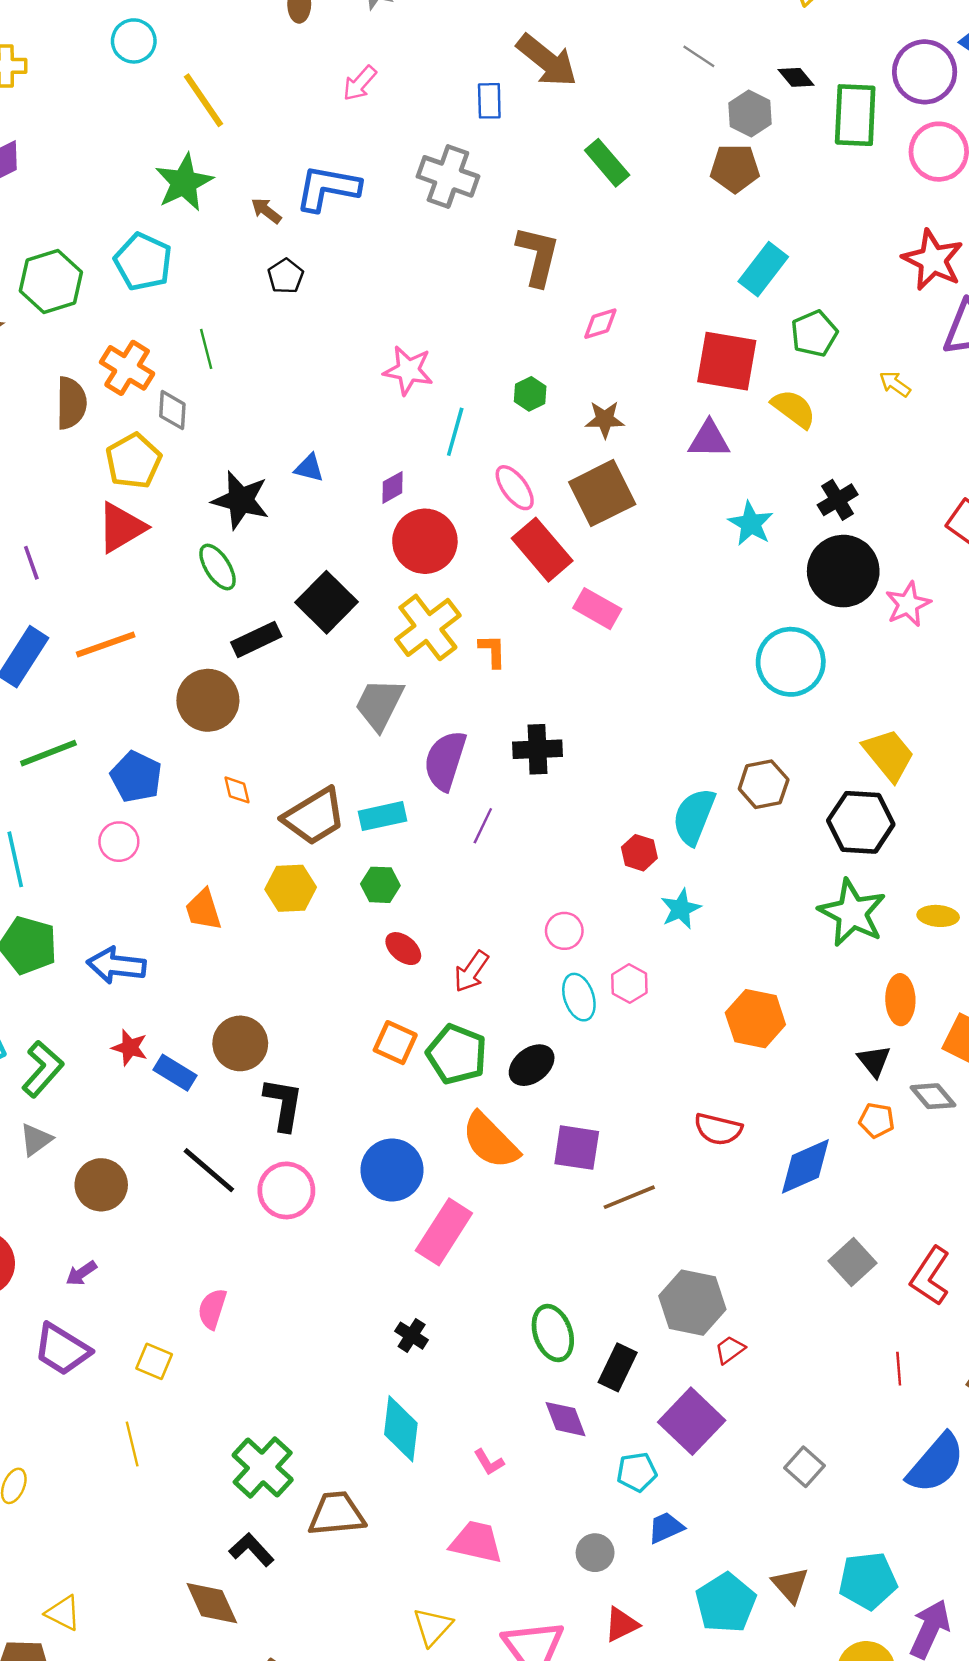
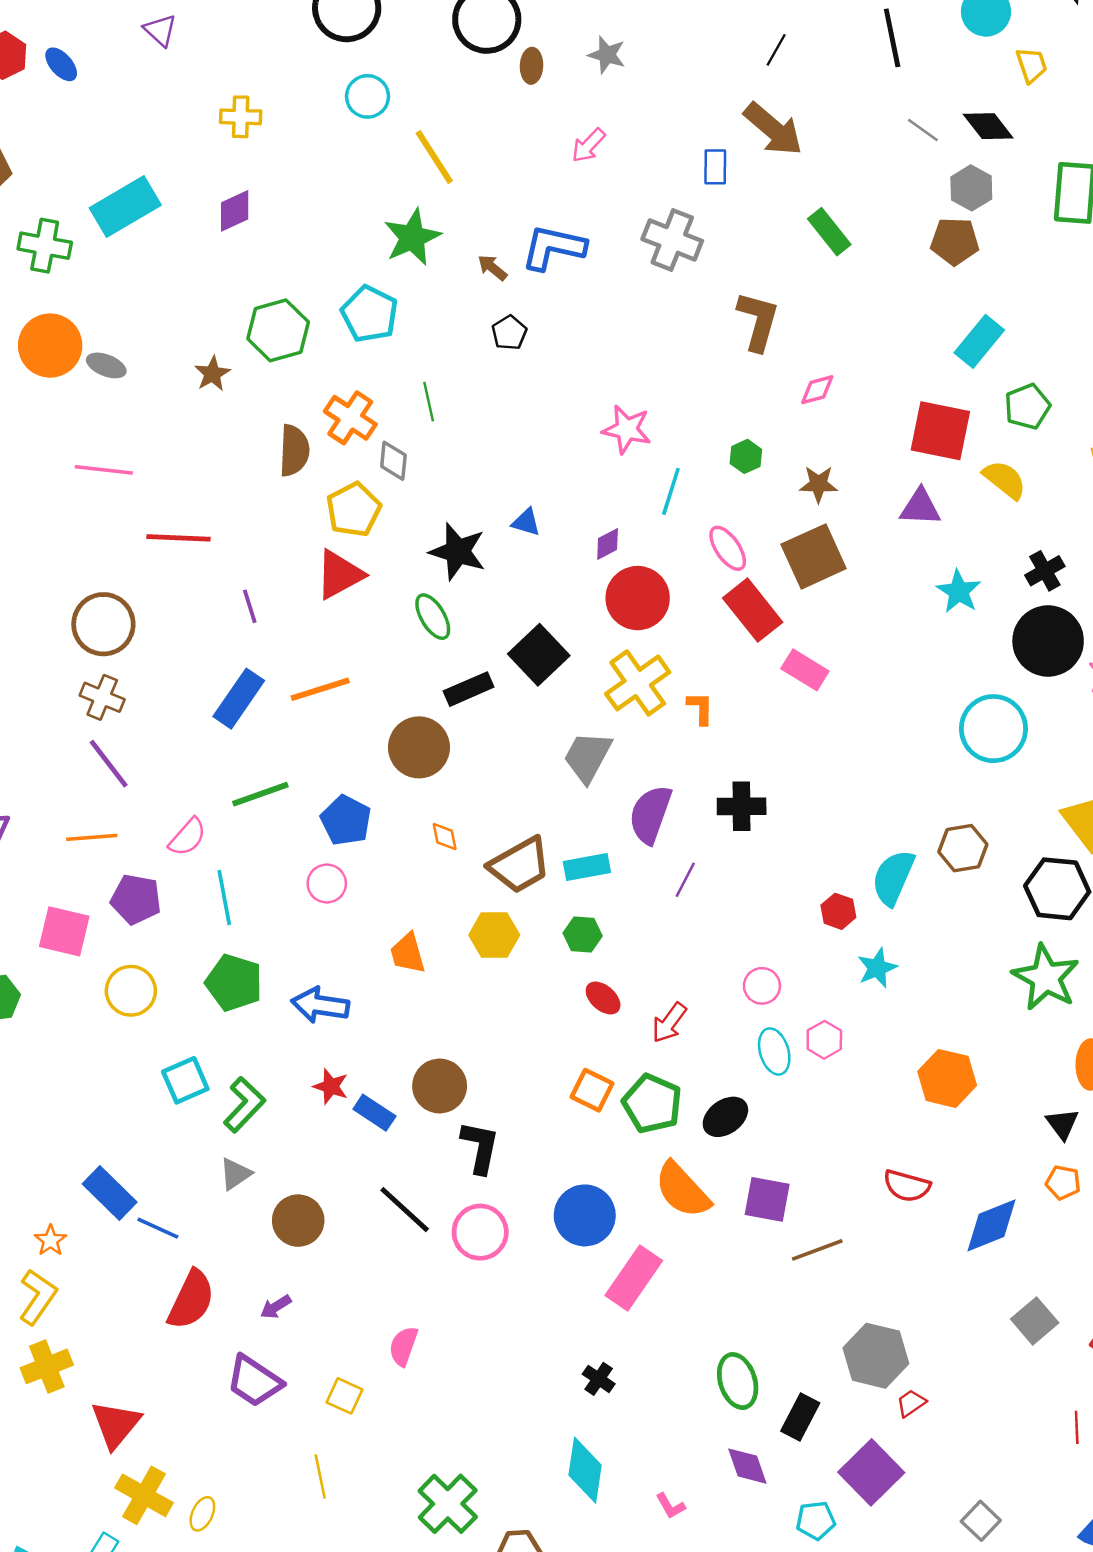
black diamond: (796, 77) -> (988, 126), moved, size x1.4

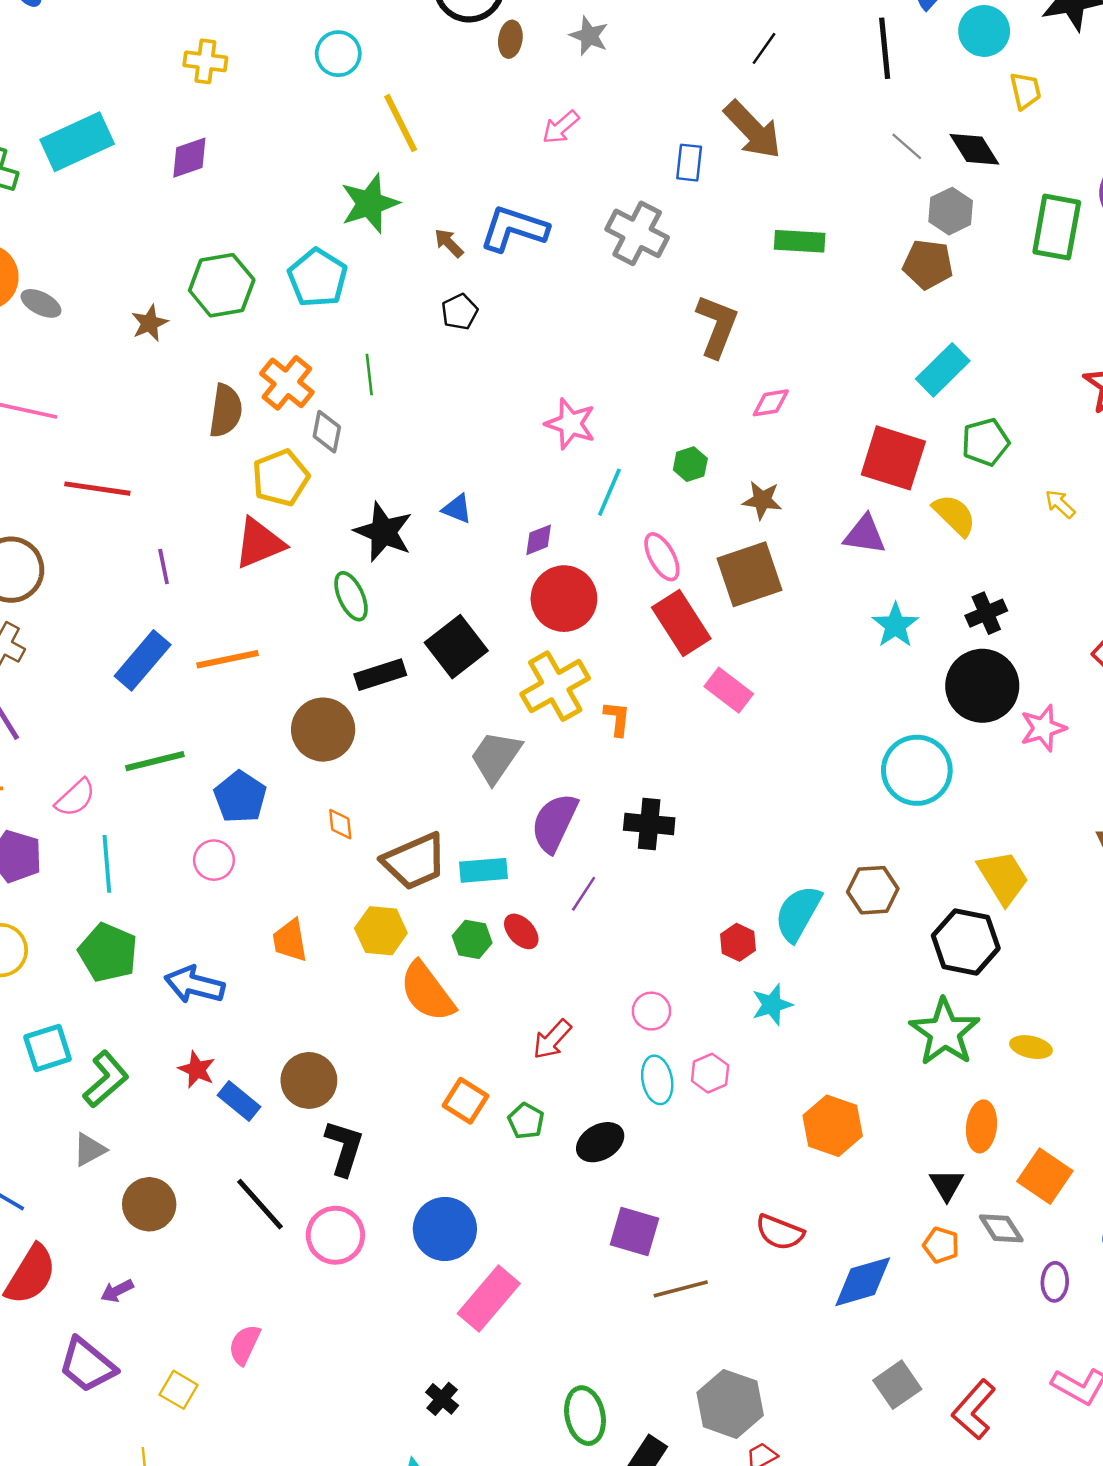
green rectangle: (829, 232) -> (800, 241), turned -54
red ellipse: (603, 998) -> (521, 931), moved
green pentagon: (652, 1104) -> (526, 1121), size x0.6
orange semicircle: (682, 1190) -> (427, 992), moved

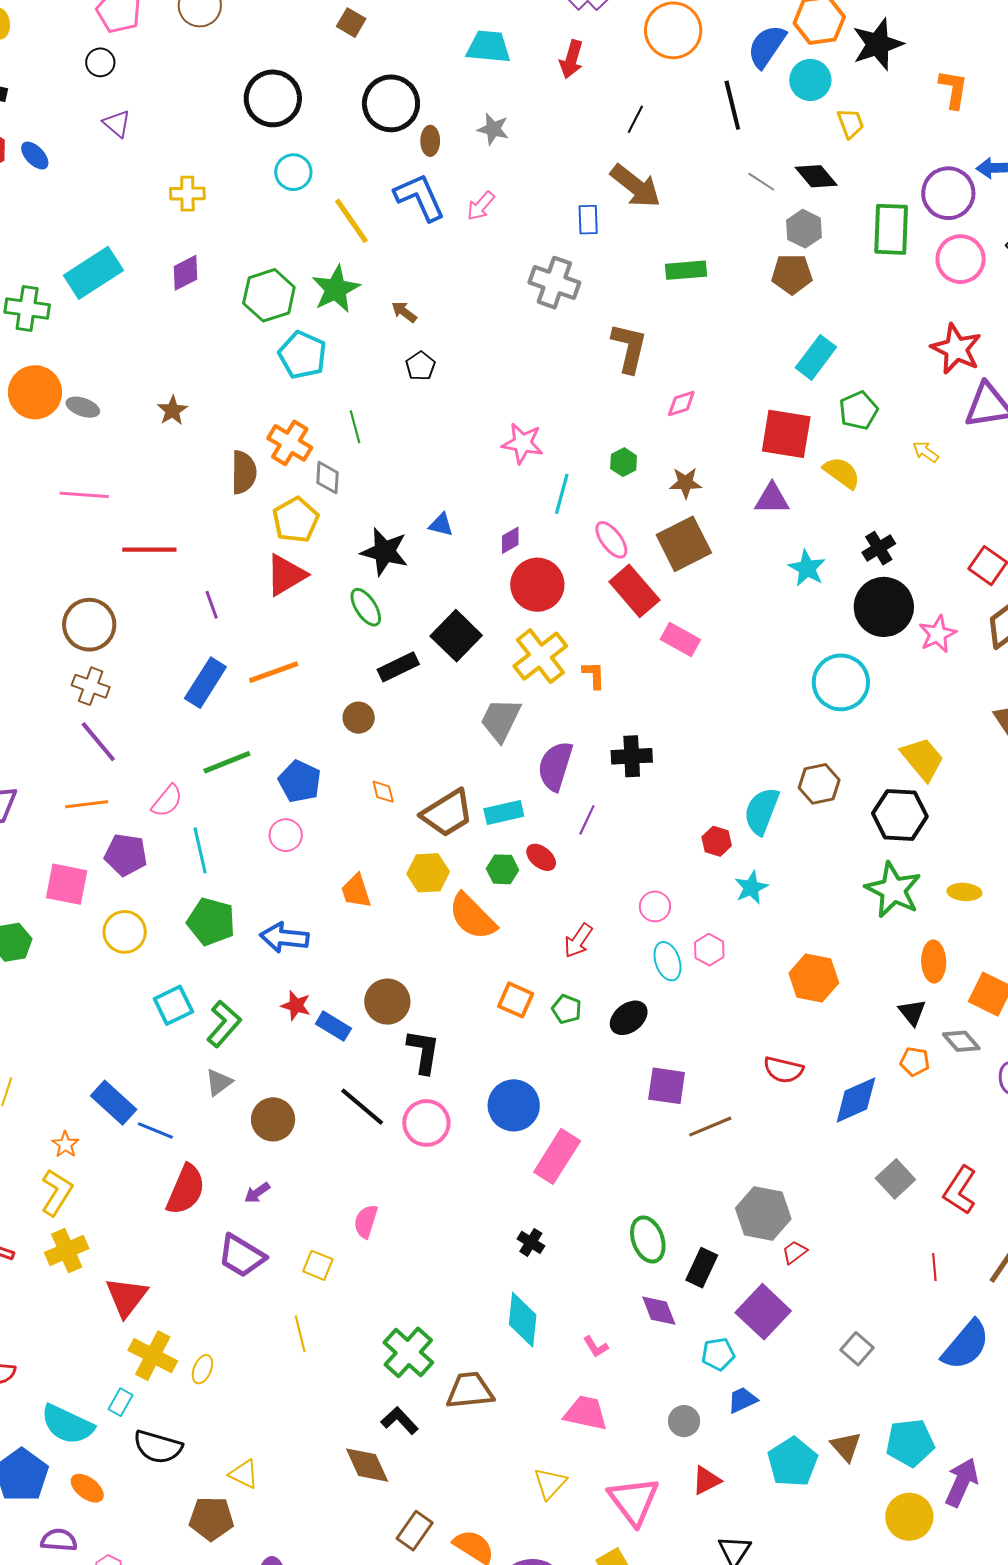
blue L-shape: (514, 229) -> (420, 197), moved, turned 56
green hexagon: (222, 285) -> (269, 295), moved
brown circle: (323, 730) -> (359, 718), size x0.6

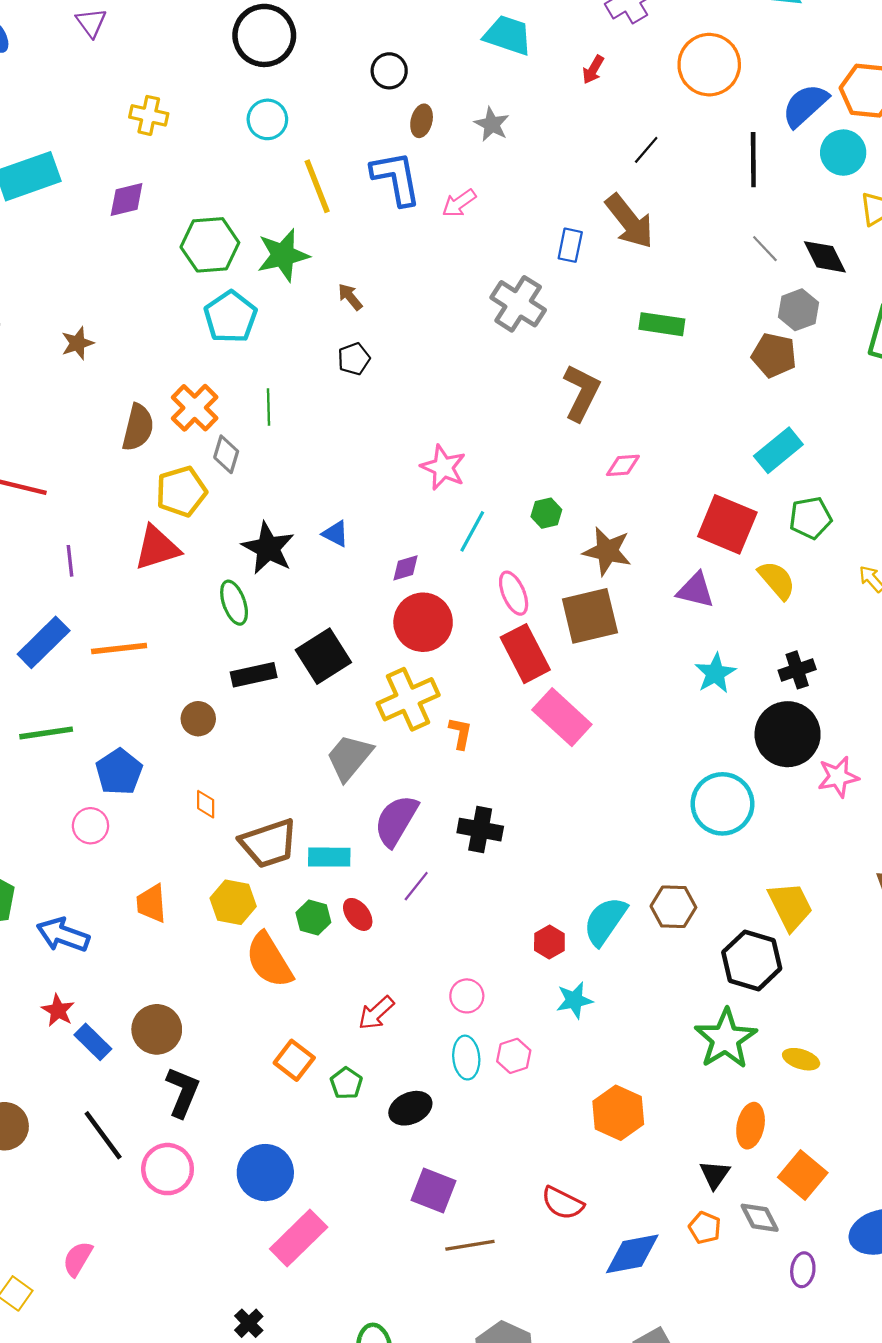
red arrow: (571, 59) -> (593, 70), size x0.7
black circle: (391, 103) -> (389, 71), size x0.6
brown star: (686, 483) -> (607, 551), size x1.4
pink rectangle: (680, 639) -> (562, 717), size x1.4

